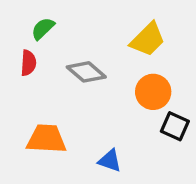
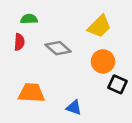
green semicircle: (43, 29) -> (29, 19), turned 42

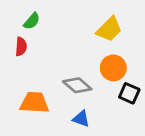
green semicircle: (29, 19) -> (32, 21), turned 133
gray diamond: (58, 48) -> (77, 85), moved

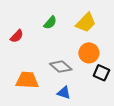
green semicircle: (32, 21) -> (50, 23), moved
red semicircle: (21, 47) -> (17, 36), turned 40

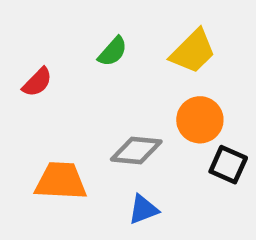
gray diamond: (61, 67) -> (136, 150), turned -35
blue triangle: (64, 93) -> (143, 209), turned -40

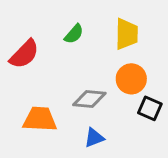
yellow trapezoid: (193, 51) -> (127, 34), turned -44
red semicircle: (37, 82) -> (24, 54), size x1.5

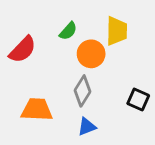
orange circle: (131, 79) -> (91, 54), moved
gray diamond: (89, 99) -> (82, 91), turned -64

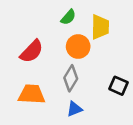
green semicircle: (68, 31) -> (68, 17), moved
red semicircle: (23, 50) -> (32, 51), moved

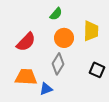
yellow trapezoid: (100, 27) -> (91, 31), moved
blue triangle: (74, 109) -> (46, 89), moved

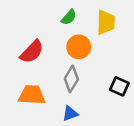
yellow trapezoid: (91, 31) -> (106, 22), moved
blue triangle: (46, 89) -> (70, 114), moved

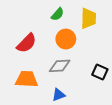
gray diamond: (71, 79) -> (60, 66), turned 55

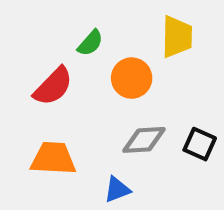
green semicircle: (58, 14) -> (90, 43), moved
gray diamond: (60, 66) -> (144, 140), moved

